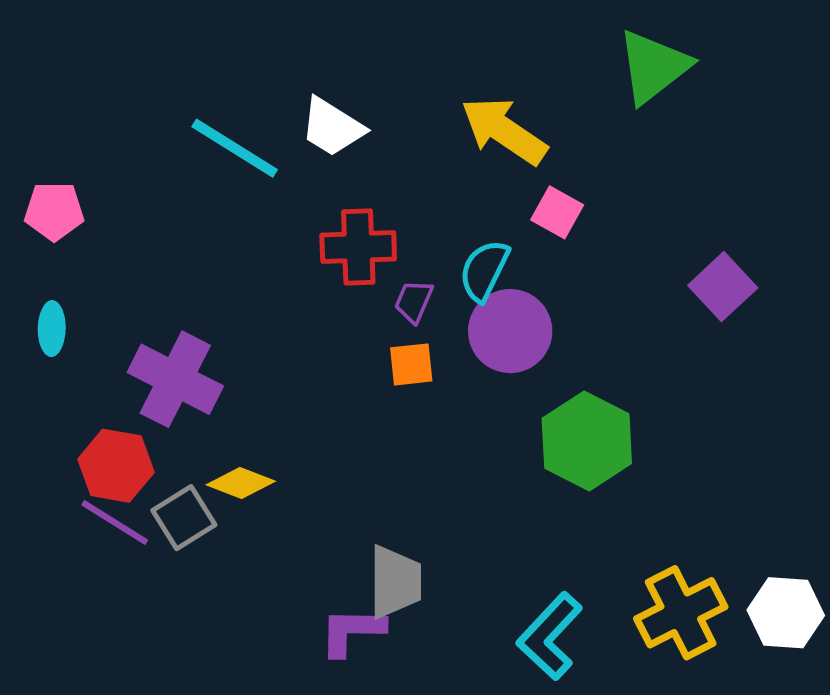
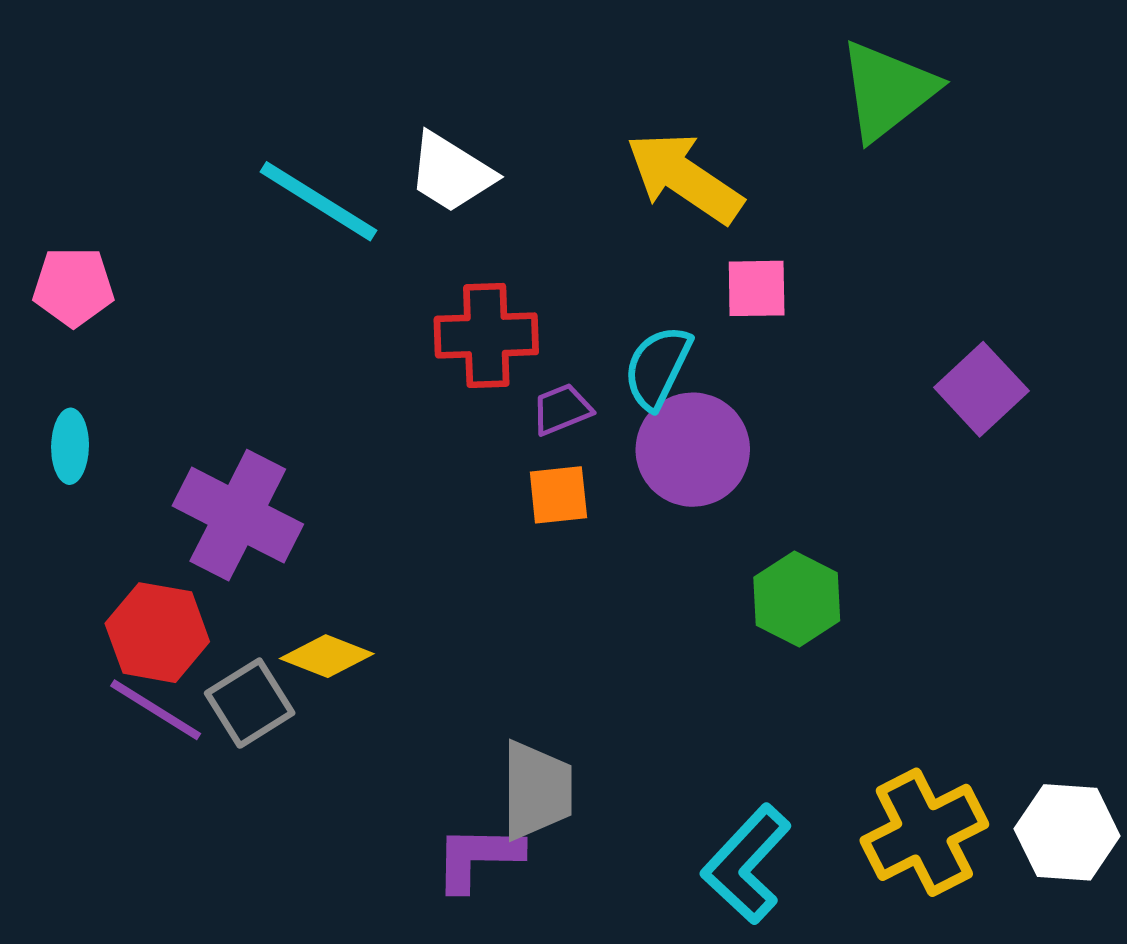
pink square: (557, 212) -> (757, 288), turned -30
purple trapezoid: (414, 301) -> (562, 409), turned 45
green hexagon: (587, 441) -> (797, 599), size x0.7

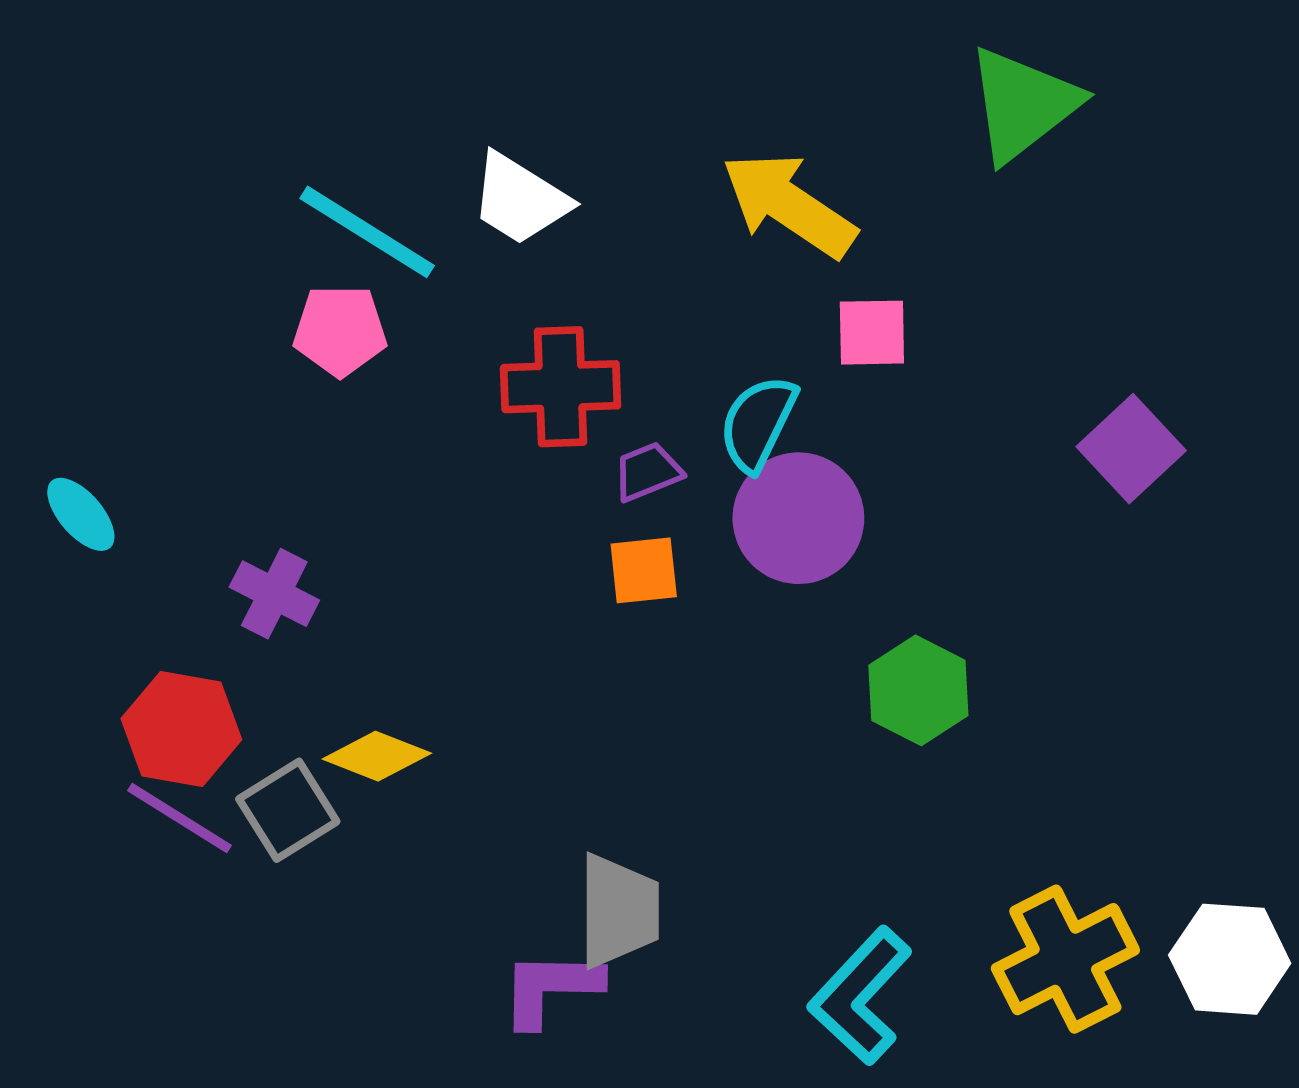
pink pentagon: (73, 287) -> (340, 331), moved
cyan ellipse: (70, 446) -> (81, 514), turned -42
purple cross: (238, 515) -> (274, 594), size x0.6

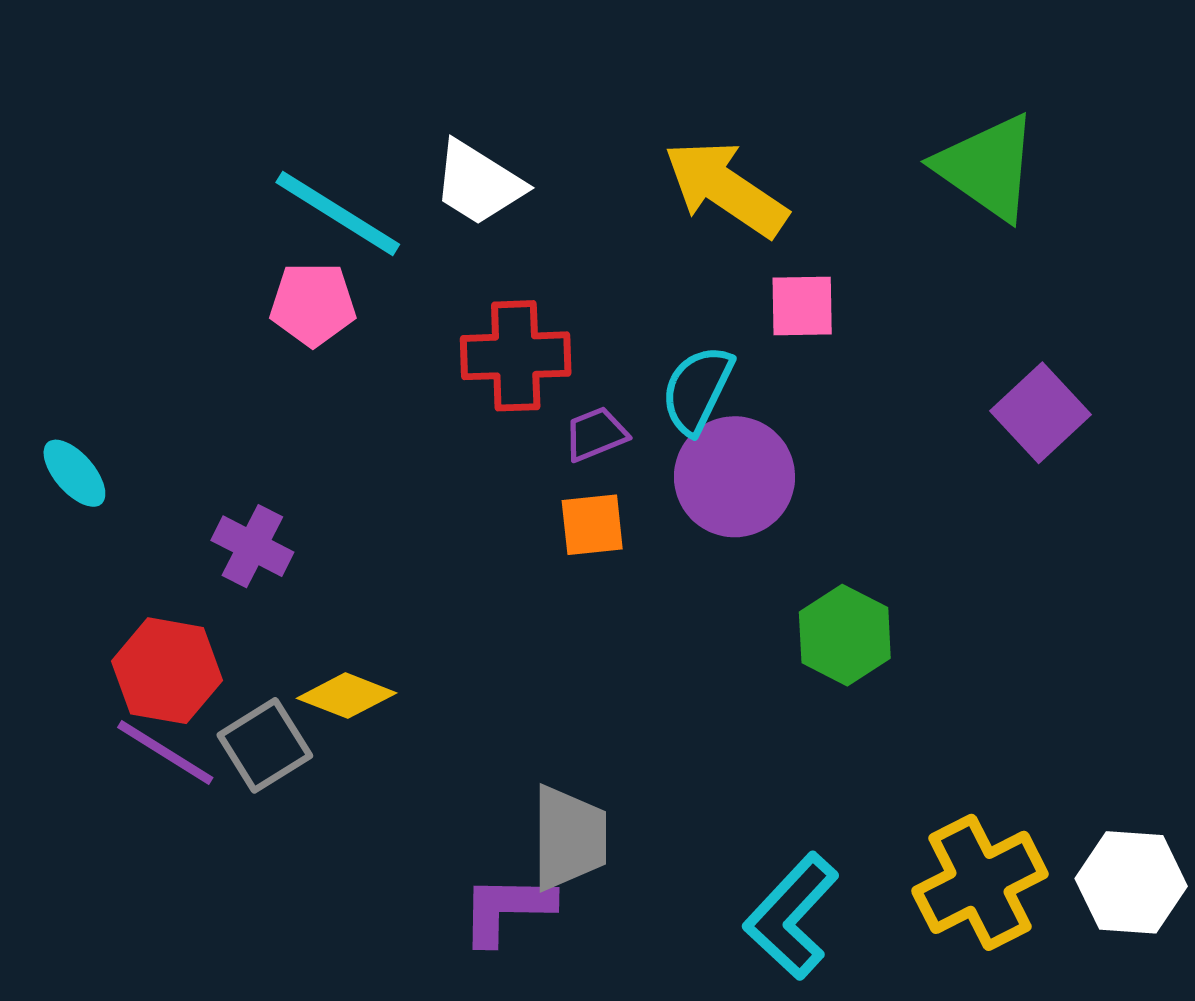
green triangle: (1023, 104) -> (987, 167), moved, turned -47

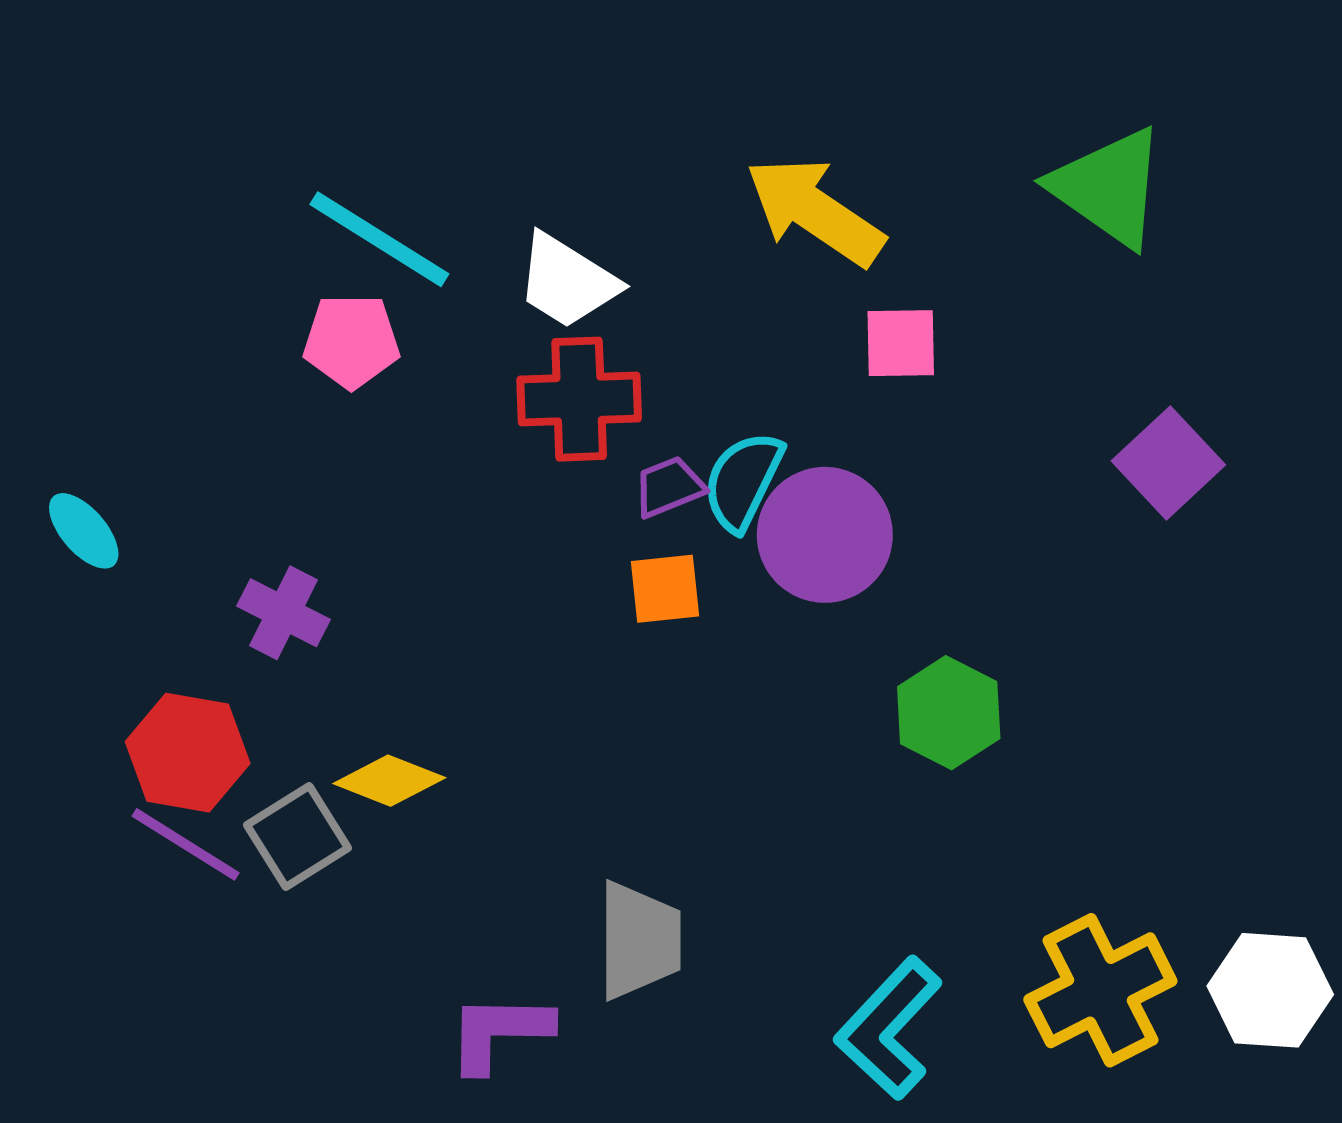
white trapezoid: (478, 183) -> (567, 281), moved
cyan semicircle: (697, 390) -> (743, 481), moved
purple L-shape: (507, 909) -> (499, 1032), moved

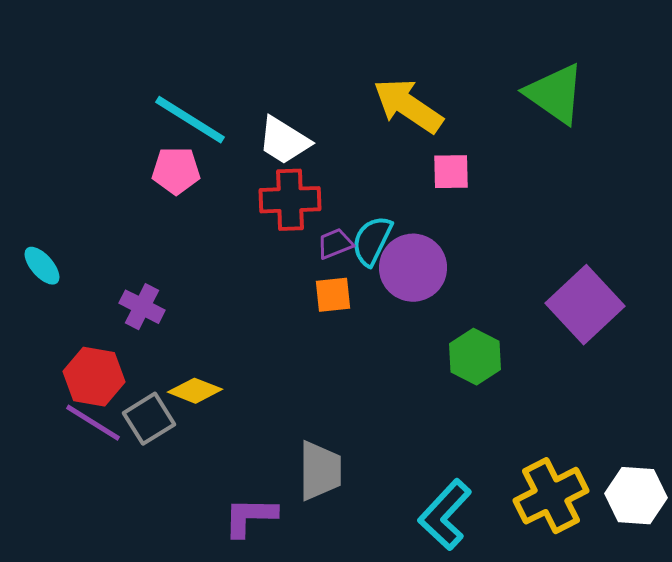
purple square: (1168, 463) -> (585, 305), moved, size x1.4

